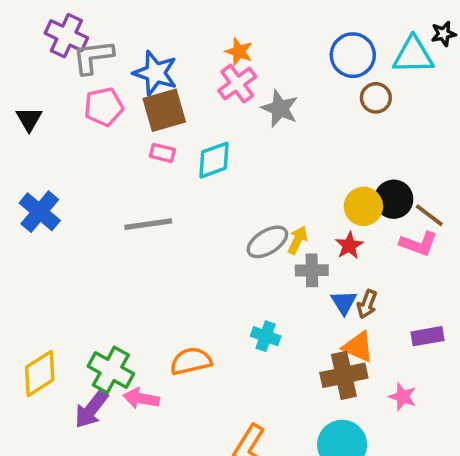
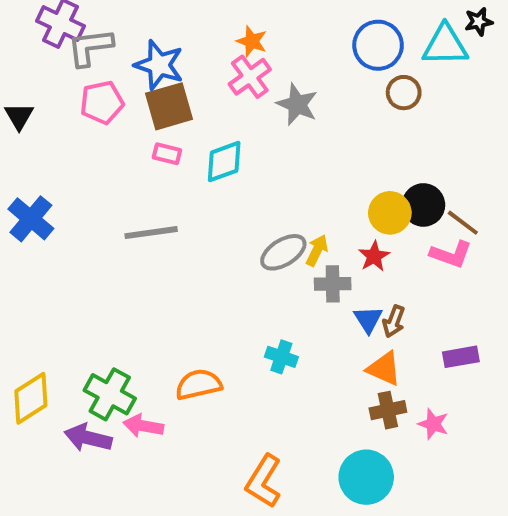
brown cross: (344, 375) -> (388, 410), moved, size x0.7
purple arrow: (91, 409) -> (88, 438), turned 66

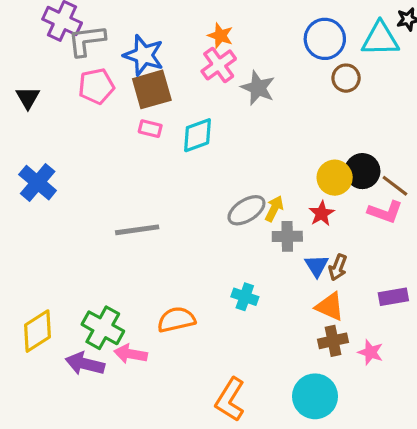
gray line: (151, 233) -> (137, 230), moved

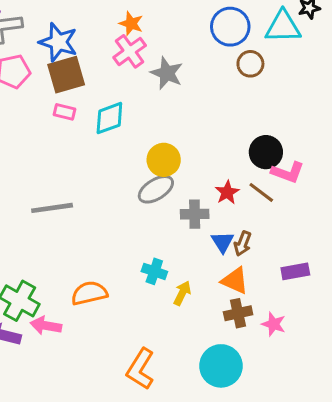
yellow circle: (335, 178) -> (164, 160), moved
brown line: (395, 186) -> (261, 192), moved
yellow arrow: (274, 209) -> (182, 293), moved
pink L-shape: (385, 212) -> (288, 172), moved

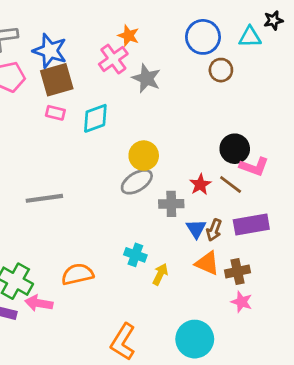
orange star: (131, 24) -> (129, 36), moved
cyan triangle: (283, 27) -> (250, 37), size x0.7
purple rectangle: (295, 271) -> (251, 225), moved, size x1.4
brown cross: (238, 313) -> (237, 271), moved

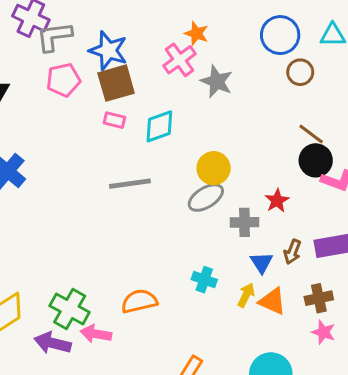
brown line: (231, 185) -> (311, 134), moved
gray line: (44, 198) -> (130, 184), moved
blue triangle: (196, 229) -> (262, 263), moved
orange triangle: (207, 263) -> (272, 301), moved
yellow arrow: (160, 274) -> (246, 295), moved

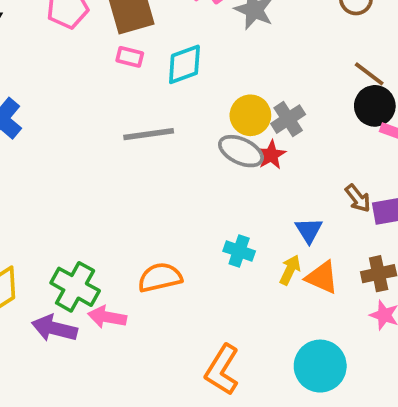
gray ellipse: (206, 198) -> (241, 151), turned 57
red star: (277, 201) -> (271, 155), moved
gray cross: (245, 222) -> (288, 119), moved, turned -32
brown arrow: (292, 252) -> (358, 198), moved, turned -60

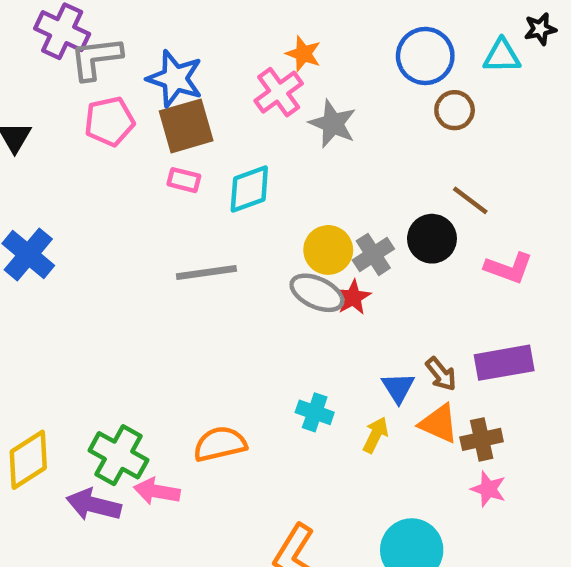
black circle: (375, 106) -> (432, 239), moved
brown arrow: (358, 198) -> (441, 374), moved
orange triangle: (322, 277) -> (439, 424), moved

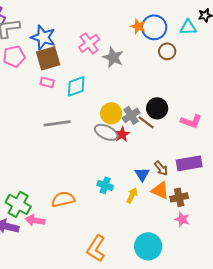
orange star: (303, 54) -> (138, 26), moved
brown line: (470, 200) -> (146, 122), moved

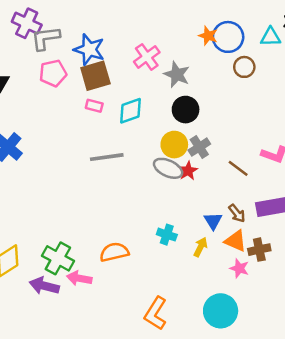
black circle: (157, 108) -> (186, 110), moved
brown line: (146, 122) -> (238, 168), moved
pink star: (182, 219) -> (239, 268), moved

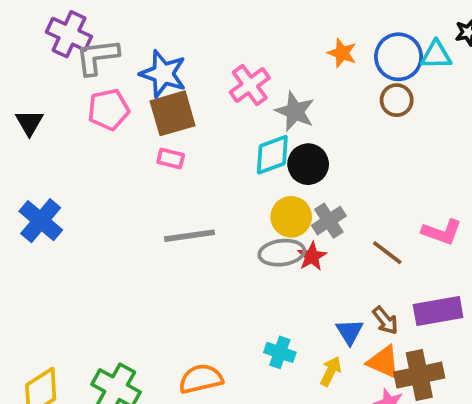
blue circle: (228, 37) -> (399, 57), moved
cyan diamond: (130, 111) -> (272, 155), moved
gray ellipse: (168, 168) -> (282, 253), turned -32
brown cross: (259, 250) -> (419, 375), size x1.4

